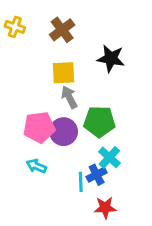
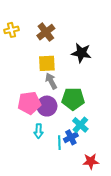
yellow cross: (15, 27) -> (11, 30), turned -32
cyan arrow: (36, 166) -> (39, 131), moved, turned -112
red star: (105, 208) -> (91, 161), moved

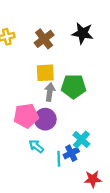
black star: (81, 53) -> (83, 33), moved
gray arrow: (51, 81) -> (50, 92), turned 35
green pentagon: (73, 99) -> (73, 86), moved
cyan arrow: (39, 131) -> (36, 146), turned 128

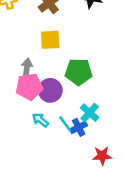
green pentagon: (73, 86) -> (79, 72), moved
gray arrow: (50, 92) -> (27, 68), moved
cyan line: (59, 159) -> (65, 124), moved, turned -35

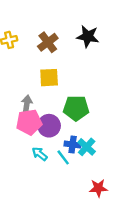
blue cross: (79, 127) -> (73, 145), moved, turned 35

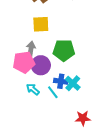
gray arrow: (27, 105) -> (31, 49), moved

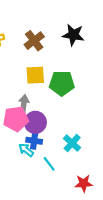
green pentagon: (64, 50) -> (62, 83), moved
blue cross: (61, 81) -> (34, 141), moved
cyan line: (53, 92) -> (49, 164), moved

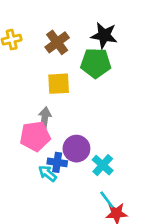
green pentagon: (62, 83) -> (96, 63), moved
purple circle: (35, 122) -> (76, 149), moved
cyan line: (49, 164) -> (107, 200), moved

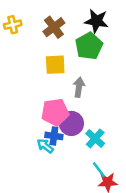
green pentagon: (96, 63) -> (89, 46), turned -30
gray arrow: (45, 118) -> (79, 87), moved
pink pentagon: (35, 136) -> (55, 112), moved

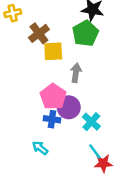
brown cross: (54, 27) -> (39, 33), moved
pink pentagon: (55, 112) -> (53, 97), turned -30
cyan arrow: (45, 146) -> (40, 148), moved

